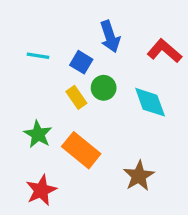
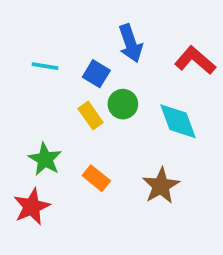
orange rectangle: (81, 150) -> (96, 178), size x0.6
brown star: (139, 176) -> (161, 186), moved
red star: (41, 190) -> (32, 207), moved

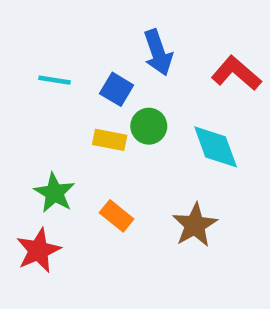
yellow rectangle: (91, 115) -> (110, 140), turned -44

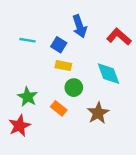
green circle: (149, 126) -> (74, 88), moved
yellow rectangle: (110, 140) -> (63, 66), moved

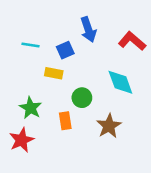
blue square: (59, 45) -> (65, 50), turned 35
yellow rectangle: (63, 66) -> (54, 73), moved
orange rectangle: (59, 108) -> (65, 121), turned 42

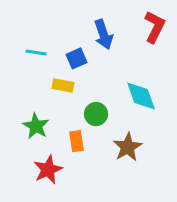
red L-shape: (132, 41) -> (155, 27), moved, turned 76
red star: (22, 140) -> (48, 170), moved

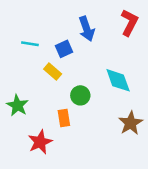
yellow rectangle: (63, 85) -> (53, 72), turned 30
green star: (36, 126) -> (17, 105), moved
brown star: (128, 147) -> (131, 123), moved

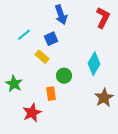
blue arrow: (87, 29) -> (61, 15), moved
cyan line: (30, 44) -> (24, 35), turned -48
cyan diamond: (118, 80) -> (94, 64), turned 50

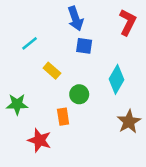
blue square: (51, 39) -> (84, 46), moved, turned 32
green star: (14, 84) -> (17, 104), turned -30
red star: (32, 113) -> (39, 140), turned -30

